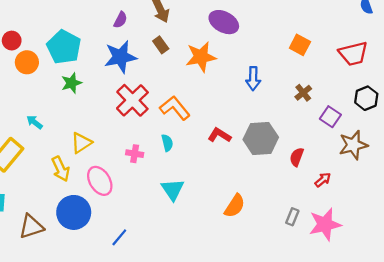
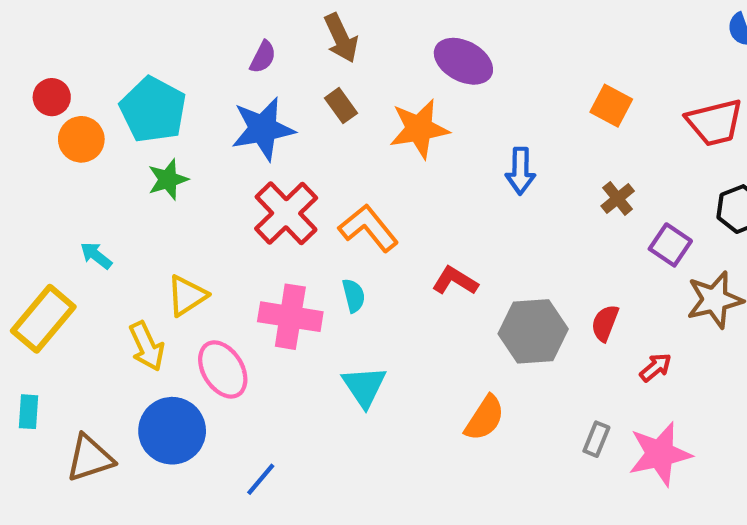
gray hexagon: (261, 138) -> (533, 331), moved
pink cross: (135, 154) -> (290, 317), size x1.8

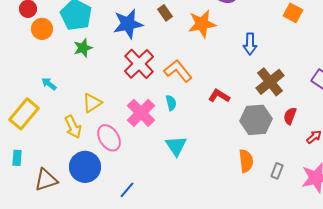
brown cross: (618, 198) -> (270, 82), moved, size x1.8
pink cross: (290, 317) -> (141, 113), turned 36
orange semicircle: (485, 418) -> (246, 161), moved, turned -40
gray rectangle: (596, 439) -> (277, 171), moved

